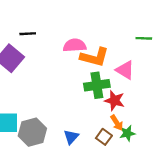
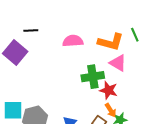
green line: (144, 38) -> (135, 35), turned 64
orange L-shape: (95, 57) -> (111, 42), moved

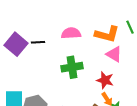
black line: (31, 30) -> (38, 42), moved
green cross: (93, 77) -> (72, 67), moved

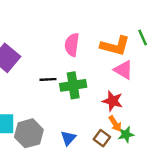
pink semicircle: (71, 33) -> (72, 45), turned -78
black line: (38, 42) -> (48, 79), moved

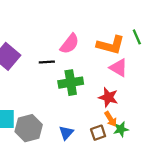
pink semicircle: (72, 45) -> (70, 44), turned -150
black line: (48, 79) -> (47, 62), moved
brown square: (102, 138) -> (98, 133), turned 35

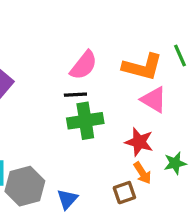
black line: (47, 62) -> (75, 95), moved
green star: (121, 129) -> (175, 163), moved
blue triangle: (66, 133) -> (67, 199), moved

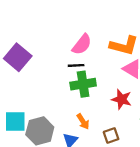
orange arrow: (142, 173) -> (83, 122), moved

